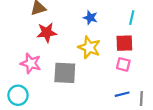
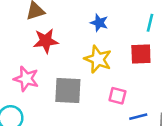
pink square: (123, 64) -> (117, 96), moved

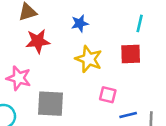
blue star: (99, 23) -> (80, 23), moved, turned -30
gray square: (68, 90) -> (50, 104), moved

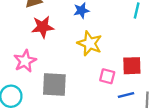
red square: (131, 54) -> (132, 66), moved
pink star: (19, 78) -> (25, 61), turned 30

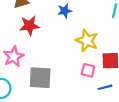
yellow star: (90, 43) -> (87, 41), moved

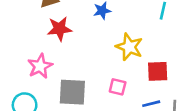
pink square: (88, 70) -> (118, 87), moved

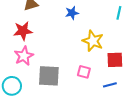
red star: (59, 29) -> (23, 31), moved

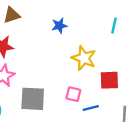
blue line: (110, 85) -> (91, 108), moved

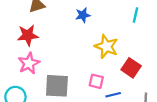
red square: (109, 80) -> (131, 68), turned 36

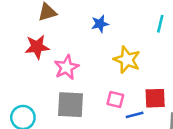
pink star: (29, 63) -> (67, 67), moved
red square: (131, 68) -> (155, 98), moved, turned -36

